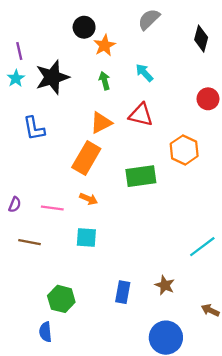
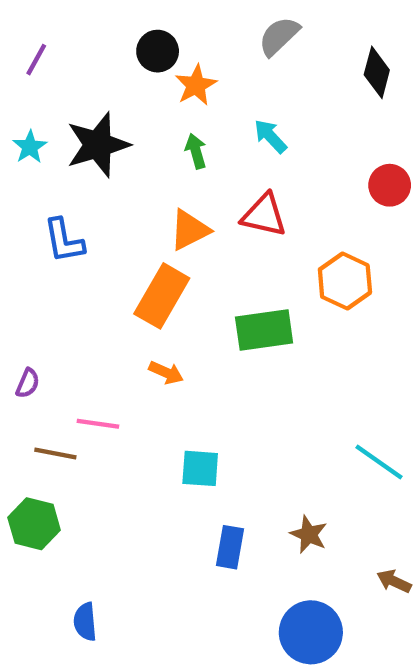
purple line: (19, 51) -> (36, 60), moved, turned 42
pink line: (52, 208) -> (98, 424), moved
cyan square: (86, 238) -> (200, 468), moved
cyan line: (202, 247) -> (379, 462), turned 72
green hexagon: (61, 299) -> (34, 524), moved

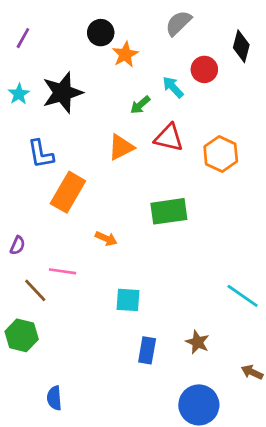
green arrow: (196, 151) -> (140, 105), moved, turned -115
red circle: (390, 185) -> (204, 69), moved
orange hexagon: (345, 281) -> (221, 154), moved
orange rectangle: (162, 296) -> (68, 192), moved
brown line: (55, 453) -> (35, 290), turned 36

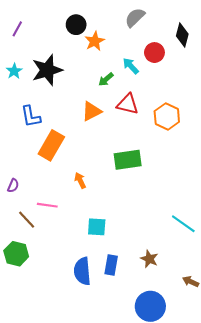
orange arrow: (106, 239) -> (80, 180), turned -140
blue semicircle: (54, 398) -> (82, 271), moved, size x1.5

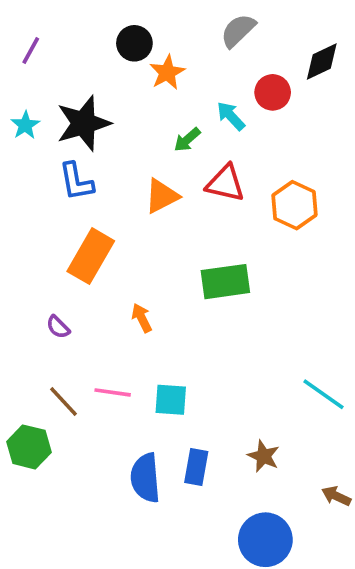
black diamond: (182, 35) -> (322, 61), turned 50
blue L-shape: (31, 116) -> (76, 182), moved
purple semicircle: (13, 186) -> (58, 327), moved, turned 112
pink line: (47, 205) -> (113, 392), moved
brown line: (27, 220) -> (64, 402), moved

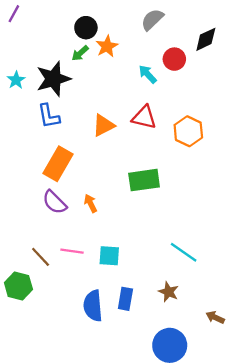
purple line: (31, 51) -> (14, 14), moved
green arrow: (187, 140) -> (80, 53), moved
purple semicircle: (58, 327) -> (55, 202), moved, size x1.6
cyan line: (324, 394) -> (184, 252), moved

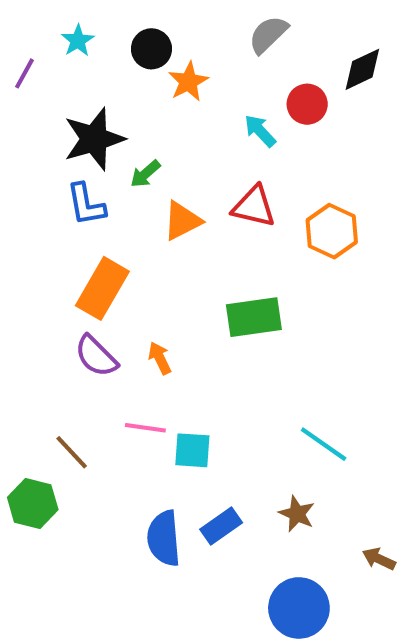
purple line: (14, 14) -> (24, 73), moved
green arrow: (80, 53) -> (145, 174), moved
cyan star: (16, 80) -> (78, 41), moved
pink line: (72, 251) -> (145, 428), moved
blue rectangle: (125, 299) -> (221, 526), turned 45

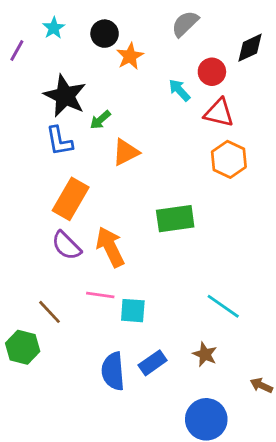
black star: (94, 139) -> (65, 96), turned -30
red triangle: (254, 207) -> (219, 113), moved
orange arrow: (160, 358) -> (110, 247), size x1.8

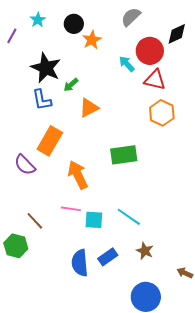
red circle: (212, 72) -> (150, 51), size x1.4
purple semicircle: (66, 246) -> (25, 165), moved
cyan line: (223, 306) -> (129, 217), moved

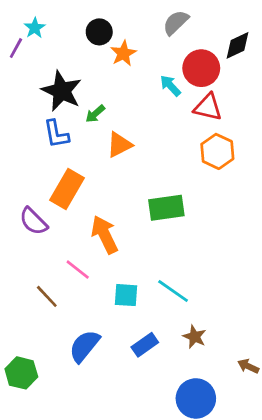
cyan star: (38, 20) -> (35, 28), moved
pink line: (71, 209) -> (78, 270), moved, turned 30
green hexagon: (16, 246) -> (21, 373), moved
blue semicircle: (80, 263) -> (84, 346), moved, turned 44

